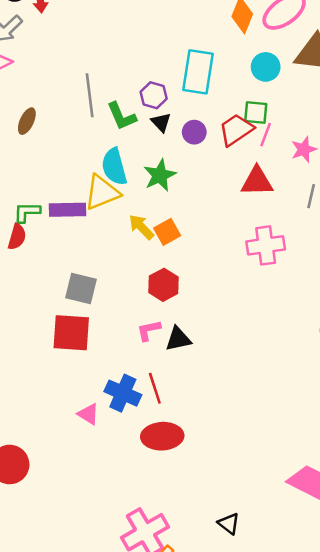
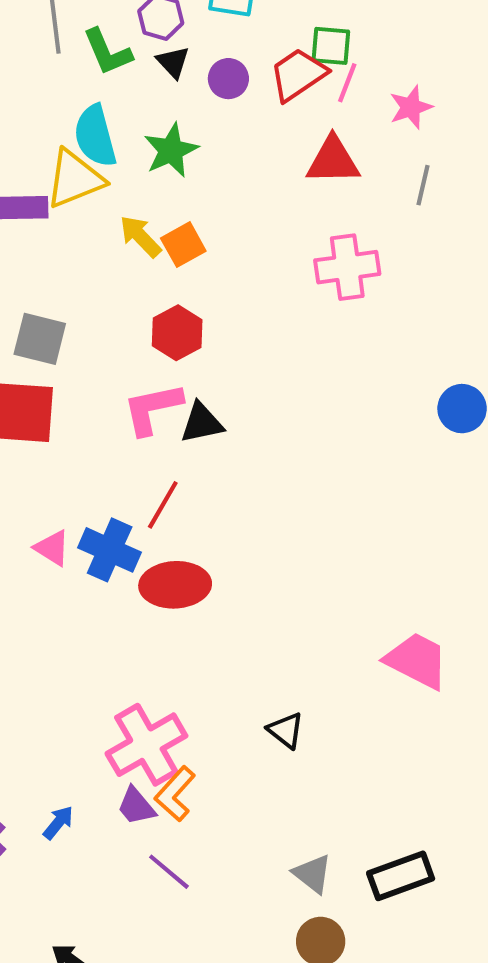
pink L-shape: (149, 330) -> (153, 409), size x1.5
red line: (155, 388) -> (163, 505), turned 48
blue cross: (123, 393) -> (110, 550), moved

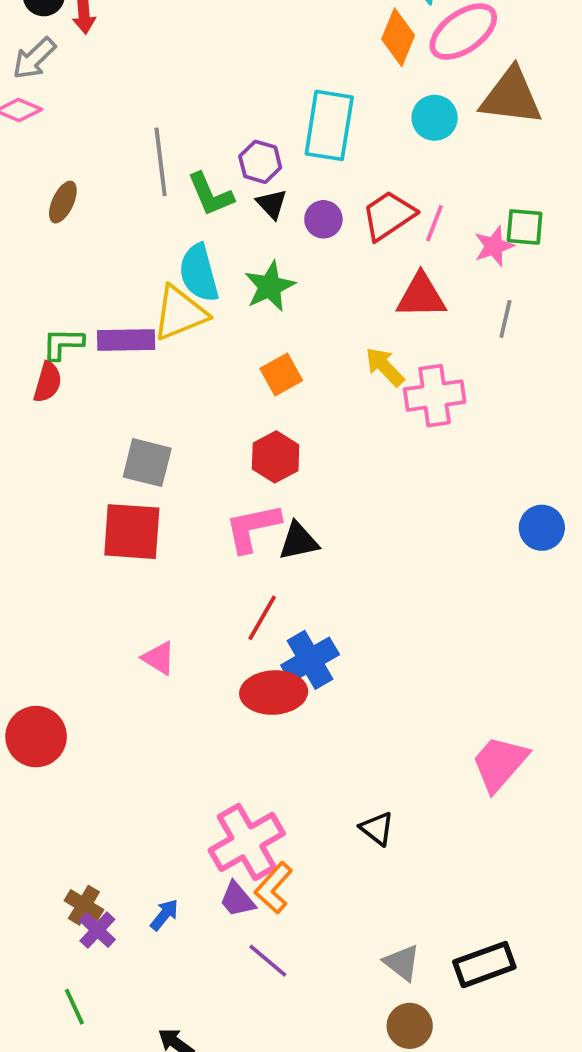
green square: (331, 46) -> (525, 227), moved
yellow arrow: (140, 236) -> (385, 367), moved
blue cross: (110, 550) -> (310, 660), moved, turned 36
pink trapezoid: (417, 661) -> (500, 763), turned -76

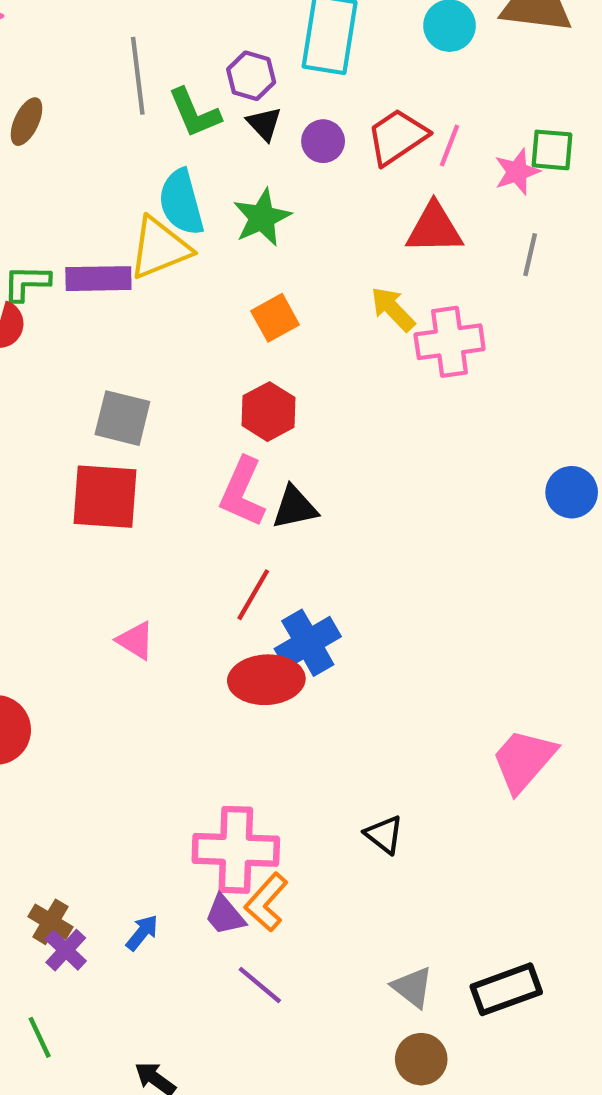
pink L-shape: (253, 528) -> (242, 492), turned -54
pink cross: (247, 842) -> (236, 850), turned 32

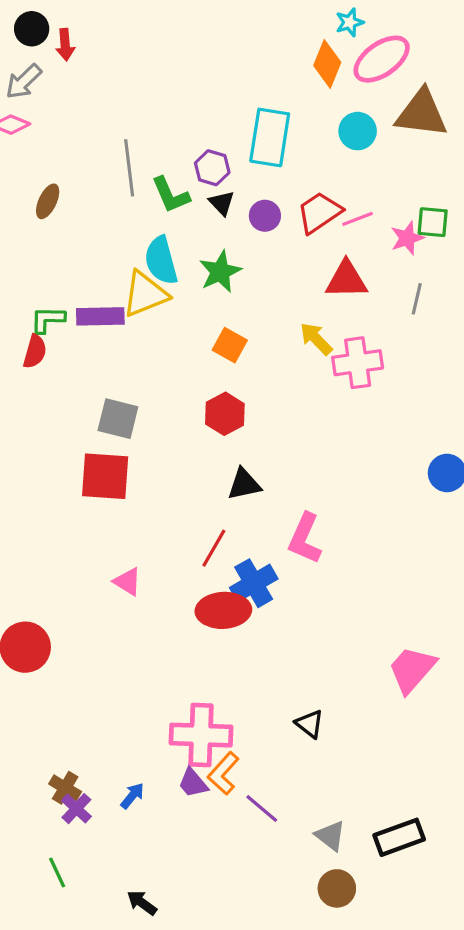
pink line: (450, 146) -> (358, 219), turned 48
orange square: (275, 318) -> (230, 345), turned -32
pink L-shape: (242, 492) -> (305, 538), moved
purple line: (260, 985) -> (262, 809), moved

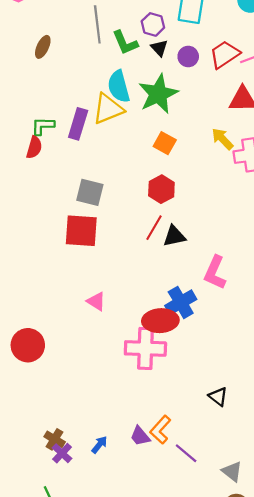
green star: (220, 272) -> (158, 94), size x1.4
purple rectangle: (100, 316) -> (78, 124), turned -72
red line: (214, 548) -> (154, 228), moved
pink cross: (201, 735) -> (145, 348), moved

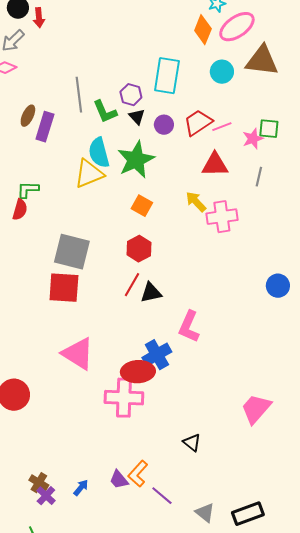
purple rectangle: (78, 124) -> (45, 127), moved
gray square: (90, 192) -> (72, 252), size x1.4
pink triangle: (96, 301) -> (78, 354), size x1.8

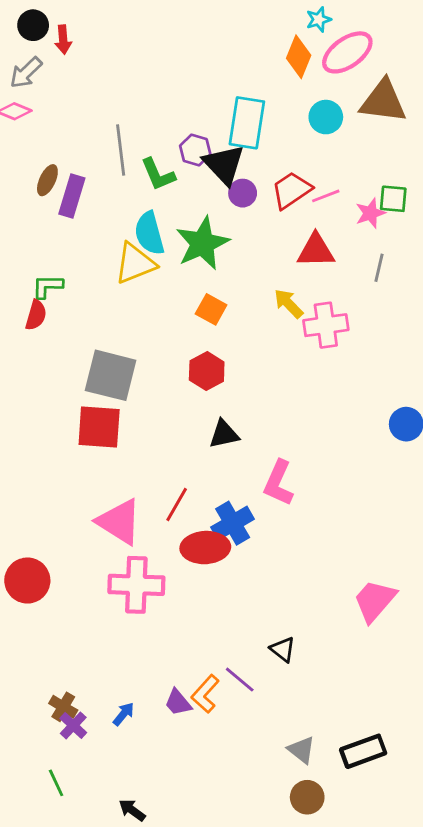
black triangle: (137, 117) -> (224, 164), moved, size x1.8
red line: (132, 285) -> (177, 504), moved
pink cross: (124, 398) -> (136, 585), moved
purple line: (162, 496) -> (240, 680), moved

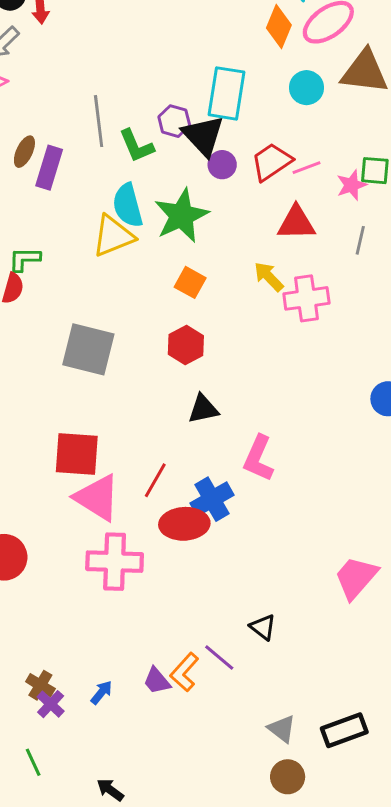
red square: (99, 427) -> (77, 454), moved

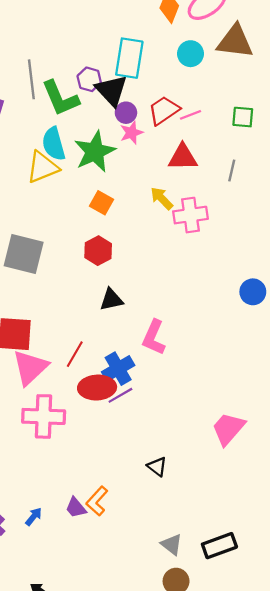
green L-shape: (136, 146) -> (60, 98), size x1.4
pink star: (352, 185) -> (132, 133), moved
pink triangle: (97, 498) -> (30, 368), turned 45
purple line: (219, 658) -> (120, 395), moved, turned -70

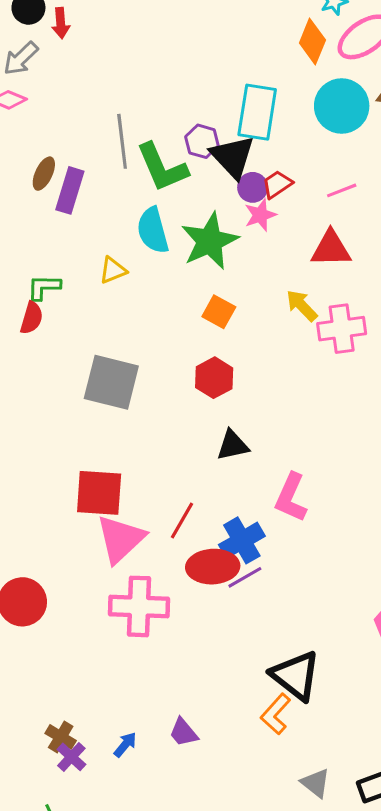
cyan circle: (191, 54) -> (342, 106), size x1.5
red trapezoid: (164, 110) -> (277, 184), moved, size x0.7
yellow triangle: (42, 167) -> (113, 270), moved, size x0.6
black triangle: (157, 467) -> (296, 676), size x1.8
orange L-shape: (97, 501) -> (276, 714), moved

